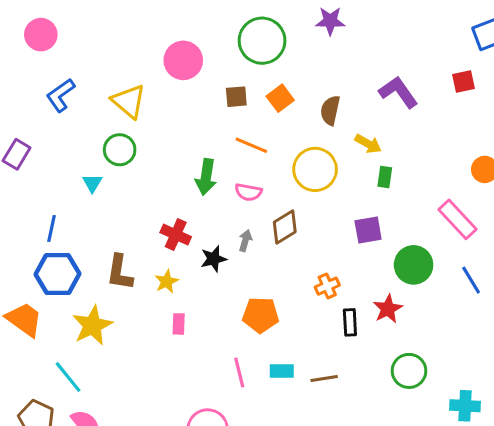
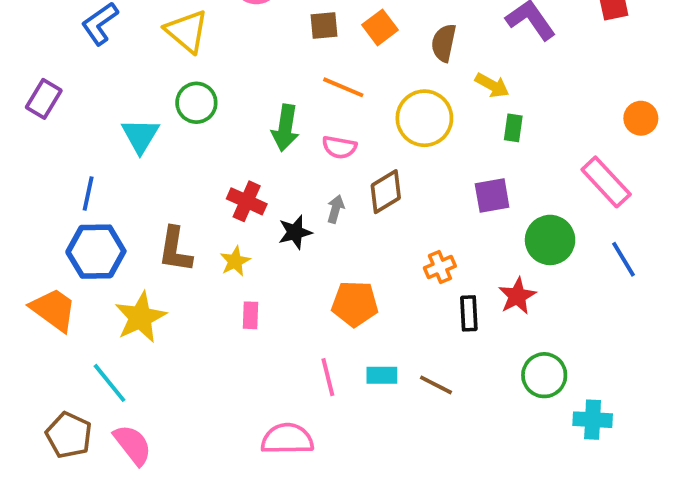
green circle: (120, 150) -> (196, 103), moved
cyan triangle: (92, 183) -> (140, 136), size x1.5
brown line: (324, 378) -> (436, 385), turned 36
cyan cross: (465, 406) -> (593, 420), moved

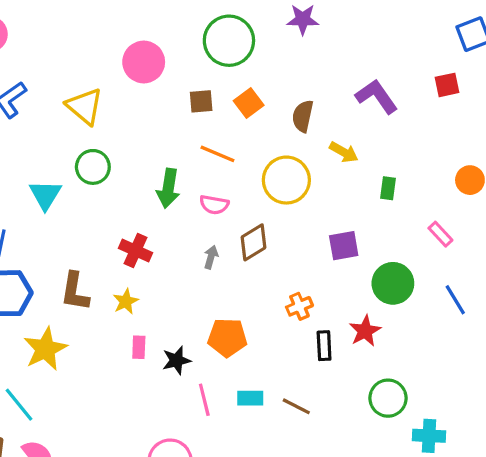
green rectangle: (513, 128) -> (388, 188), moved
pink rectangle: (606, 182) -> (440, 234), size x0.6
black star: (295, 232) -> (176, 360), moved

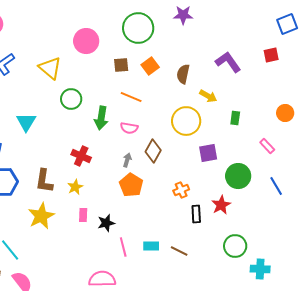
green circle: (93, 167) -> (71, 99), moved
yellow circle: (286, 180) -> (186, 121), moved
brown diamond: (254, 242) -> (153, 151), turned -30
orange pentagon: (227, 337) -> (131, 185), moved, turned 30
yellow star: (45, 349) -> (41, 216), moved

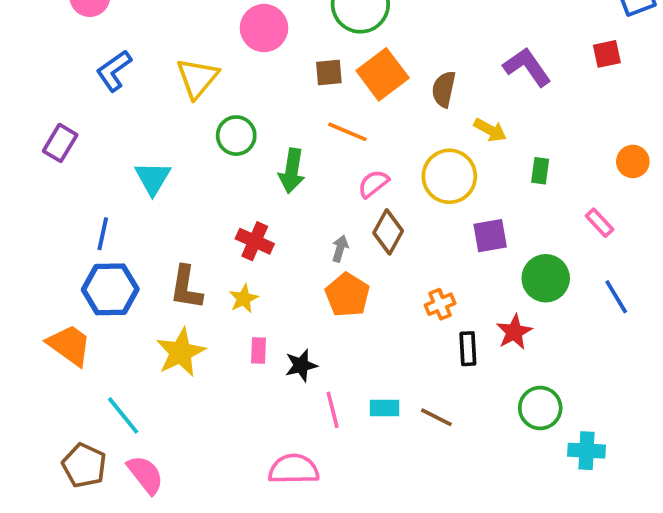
orange square: (150, 66) -> (383, 74), size x1.5
yellow triangle: (50, 68) -> (197, 78), turned 30
pink semicircle: (129, 128) -> (373, 184), moved, turned 132

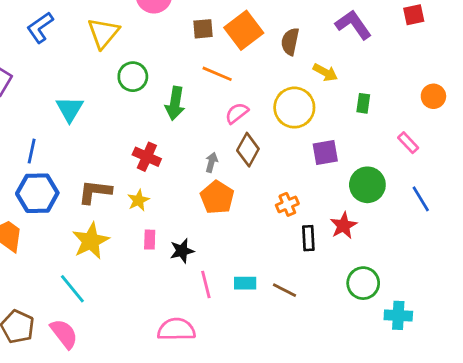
brown L-shape: (186, 288) -> (95, 192), turned 88
cyan line: (123, 415) -> (72, 289), moved

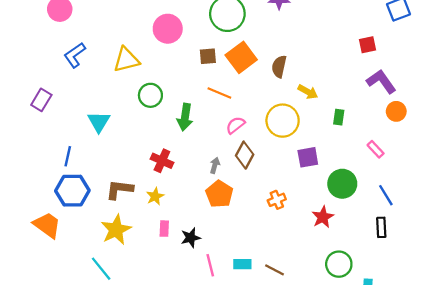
red square: (414, 15) -> (368, 45), moved
purple L-shape: (353, 25) -> (381, 82), moved
yellow triangle: (103, 33) -> (126, 60), turned 36
black rectangle: (308, 238) -> (381, 227), moved

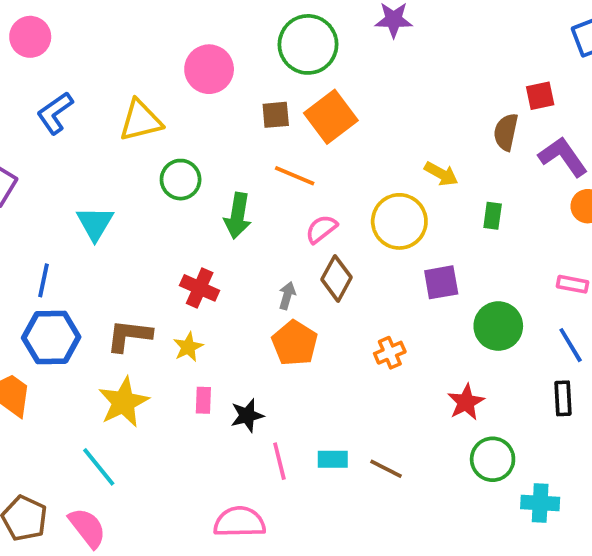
brown semicircle: (279, 67) -> (506, 132), moved
pink rectangle: (376, 149) -> (572, 284), moved, turned -36
red star: (323, 217) -> (466, 402), moved

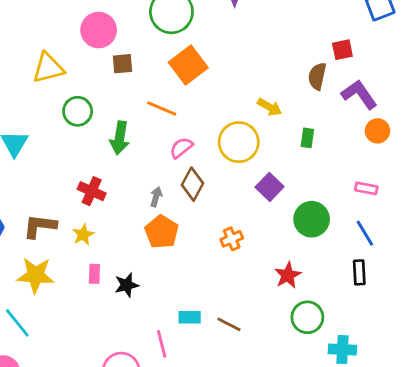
brown square: (276, 115) -> (122, 64), moved
purple square: (441, 282) -> (270, 187), turned -36
yellow star: (123, 402) -> (36, 275), turned 30
pink line: (279, 461) -> (162, 344), moved

